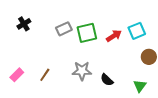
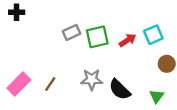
black cross: (24, 24) -> (17, 12), moved, turned 32
pink rectangle: (17, 75) -> (19, 84), size x1.5
black semicircle: (107, 80) -> (120, 90), size x1.5

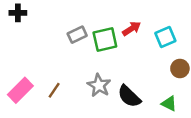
red arrow: (128, 40) -> (132, 29), moved
gray star: (92, 79) -> (99, 85), turned 30
green triangle: (157, 96) -> (169, 104), turned -40

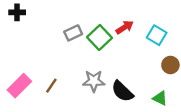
cyan square: (165, 37) -> (157, 35), turned -36
green square: (105, 39) -> (99, 38), turned -30
gray star: (99, 85) -> (94, 81), turned -30

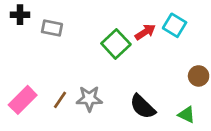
gray rectangle: (73, 33) -> (52, 28), moved, turned 36
cyan square: (157, 35) -> (175, 25), moved
gray star: (94, 81) -> (89, 99), moved

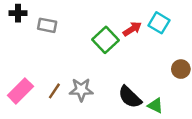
green triangle: (187, 115) -> (155, 105), moved

